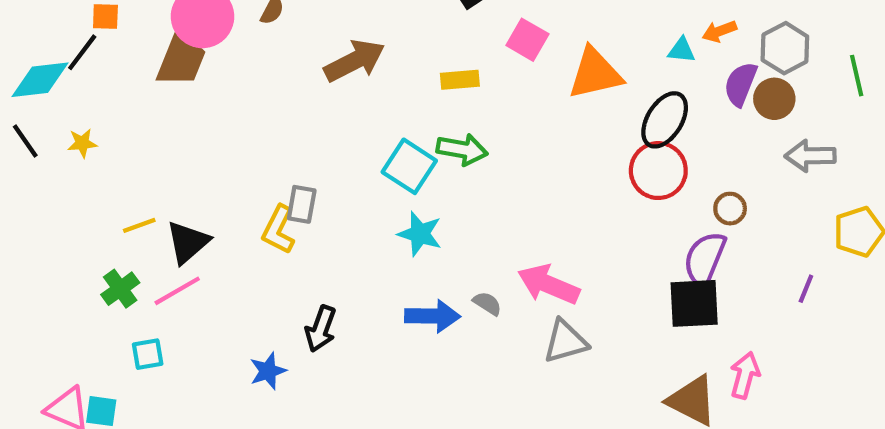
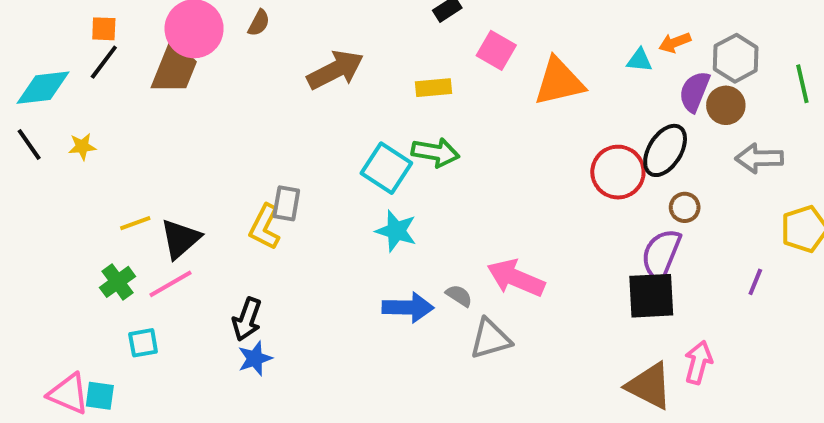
black line: (82, 52) -> (104, 62), moved
black ellipse: (665, 120) -> (665, 150), moved
black arrow: (321, 329) -> (247, 319), moved
gray triangle: (565, 341) -> (490, 339), moved

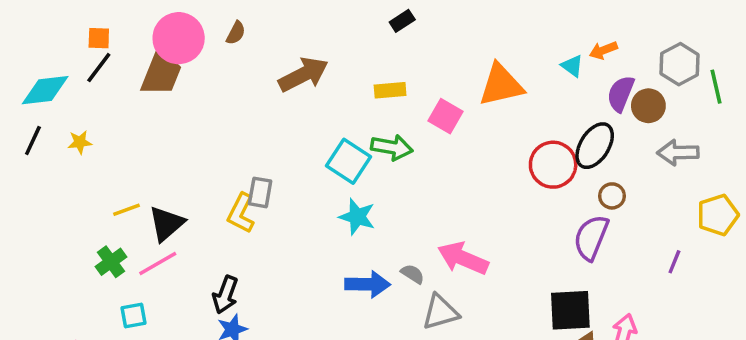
pink square: (496, 50) -> (446, 116), moved
gray hexagon: (736, 58) -> (680, 64), moved
cyan triangle: (640, 60) -> (572, 66), turned 30
black line: (29, 145) -> (33, 140), turned 60
black square: (651, 296) -> (570, 310), moved

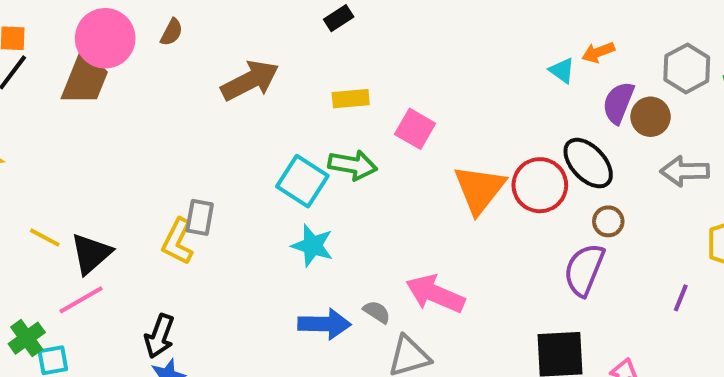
black rectangle: (402, 21) -> (339, 18), moved
orange triangle: (501, 85) -> (479, 189), moved, turned -39
black ellipse: (595, 146) -> (588, 163), turned -75
yellow line: (127, 210) -> (45, 237), turned 48
green cross: (111, 262) -> (27, 338), moved

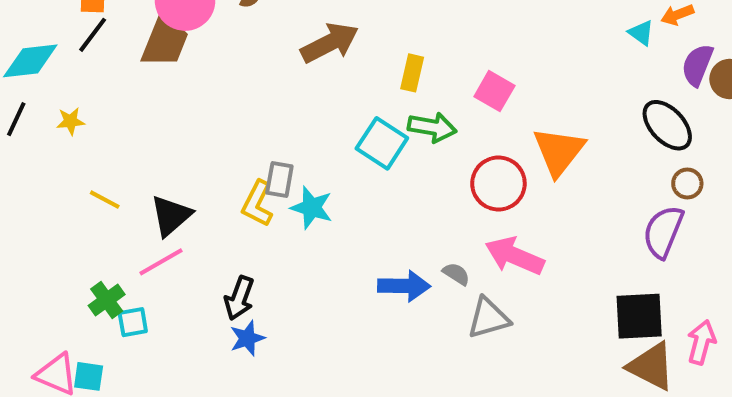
yellow rectangle: (351, 99) -> (412, 73), moved, turned -72
red circle: (540, 185) -> (498, 183), moved
yellow line: (45, 237) -> (105, 200), moved
cyan star: (312, 246) -> (312, 208), moved

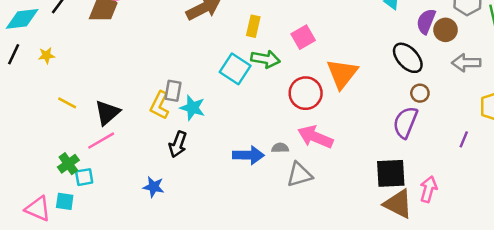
pink square: (494, 91) -> (303, 37), turned 30
gray semicircle: (456, 274) -> (280, 148), turned -35
black arrow: (239, 298) -> (178, 144), moved
blue star: (247, 338) -> (154, 187), turned 30
cyan square: (89, 376) -> (65, 201), moved

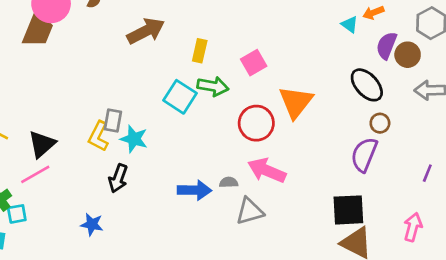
pink arrow: (428, 189) -> (413, 227), moved

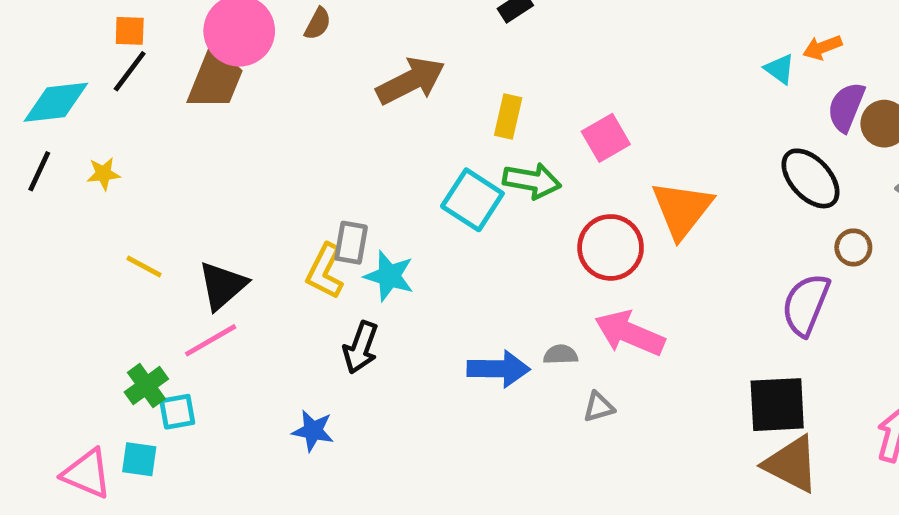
brown circle: (380, 123) -> (853, 247), moved
gray triangle: (250, 211) -> (599, 407), size x0.6

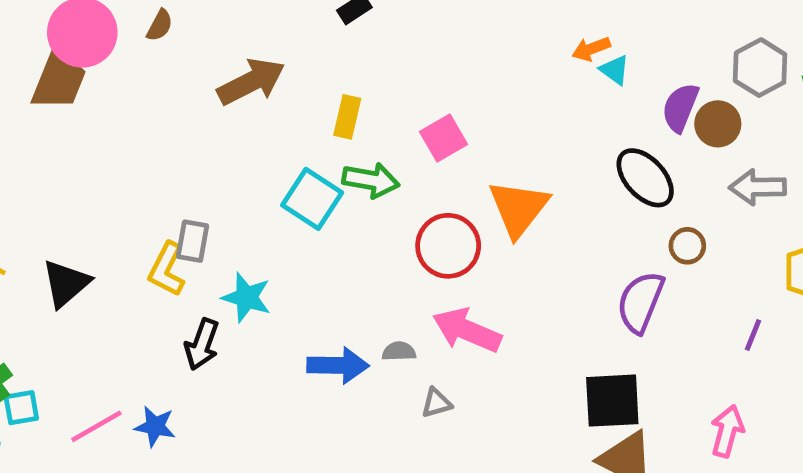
orange arrow: (822, 47) -> (591, 49), moved
cyan star: (389, 276) -> (246, 297), moved
pink line: (211, 340) -> (96, 426), moved

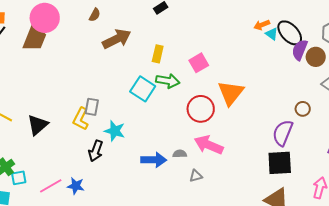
brown semicircle: (160, 25) -> (95, 15), moved
black ellipse: (645, 178) -> (290, 33), moved
black square: (612, 401) -> (280, 163), moved

